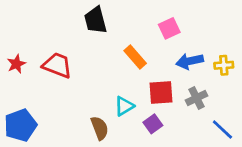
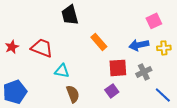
pink square: (169, 28) -> (154, 21), moved
cyan triangle: (124, 106) -> (62, 71), moved, turned 42

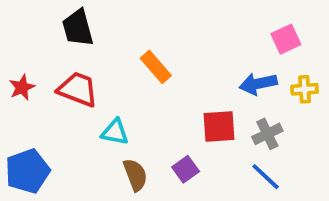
black trapezoid: (70, 15) -> (78, 28), moved
orange rectangle: (99, 42) -> (156, 67), moved
purple square: (112, 91) -> (186, 169), moved
blue line: (163, 95) -> (266, 177), moved

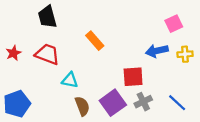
gray cross: (267, 134) -> (143, 102), moved
purple square: (186, 169) -> (113, 103), size x1.6
blue line: (266, 177) -> (177, 103), moved

